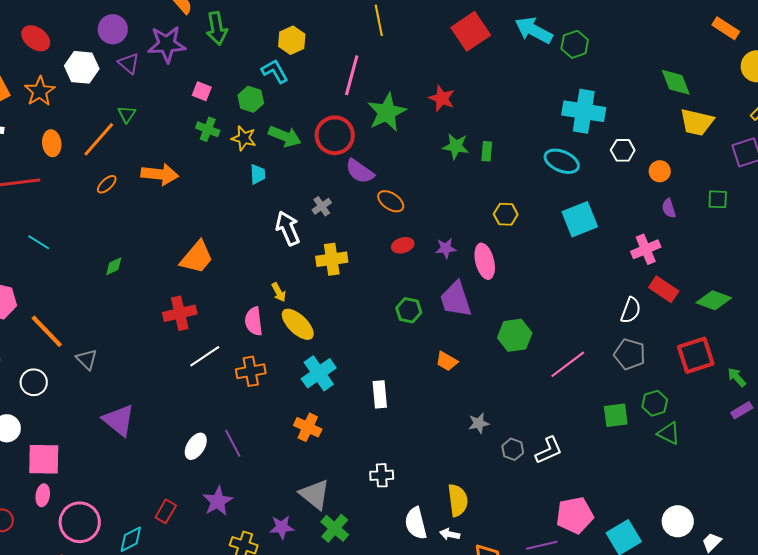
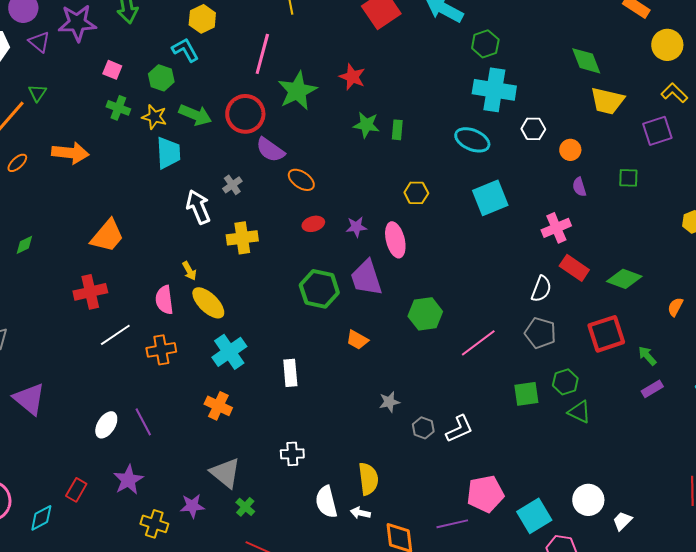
green hexagon: (575, 44) -> (485, 44), moved
cyan trapezoid: (258, 174) -> (168, 153), size x1.6
green hexagon: (409, 310) -> (319, 289), size x1.5
green cross: (335, 528) -> (245, 507), size x0.7

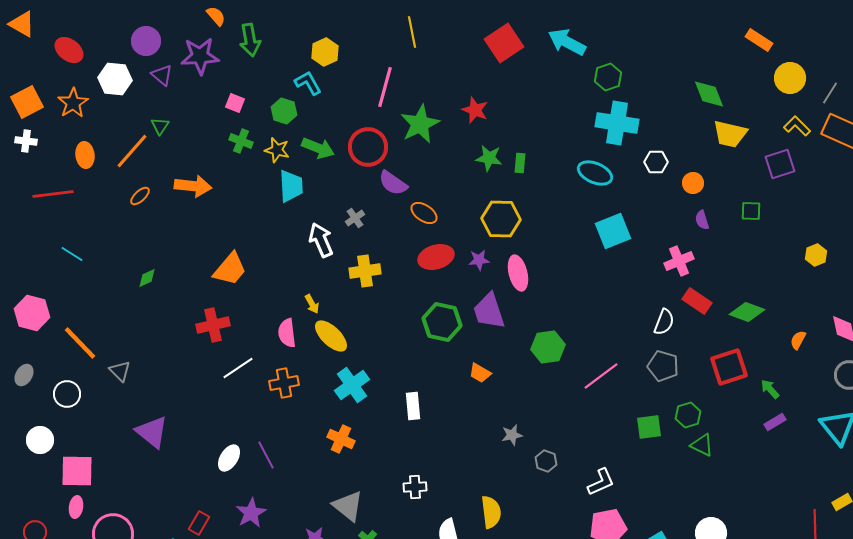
yellow hexagon: (416, 193) -> (501, 219), moved, size x1.6
red ellipse: (313, 224) -> (436, 257), size x1.6
white L-shape: (459, 429) -> (601, 482), moved

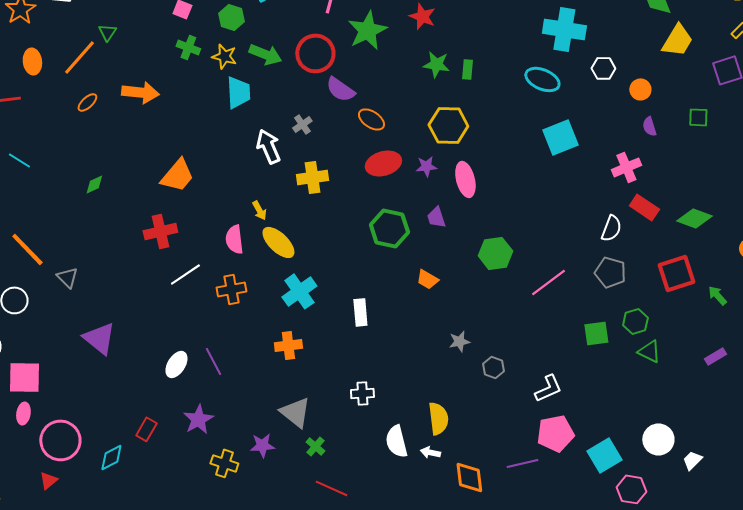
yellow trapezoid: (730, 134) -> (677, 40), turned -72
purple trapezoid: (489, 311) -> (436, 217), size x0.6
purple rectangle: (775, 422) -> (715, 356), moved
orange cross: (341, 439) -> (288, 345), turned -32

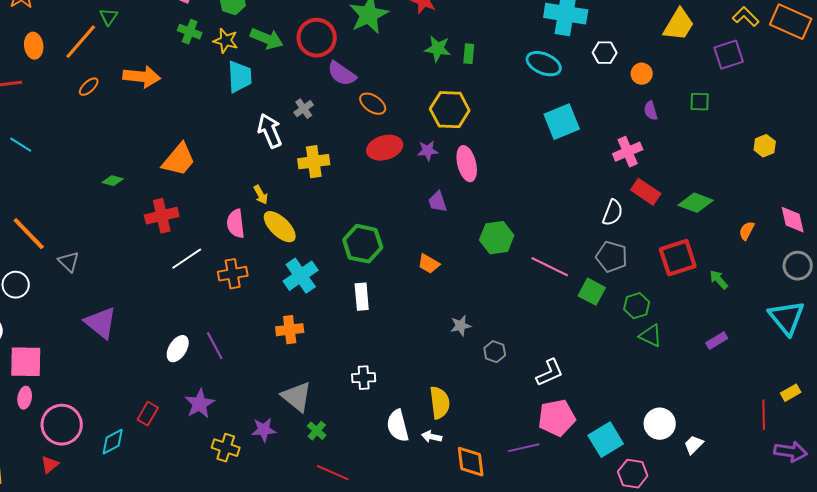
green diamond: (94, 184) -> (113, 181), moved, turned 40
green hexagon: (389, 228) -> (363, 244), moved
pink line: (548, 282) -> (550, 267), turned 63
green square: (596, 333) -> (592, 292), moved, turned 36

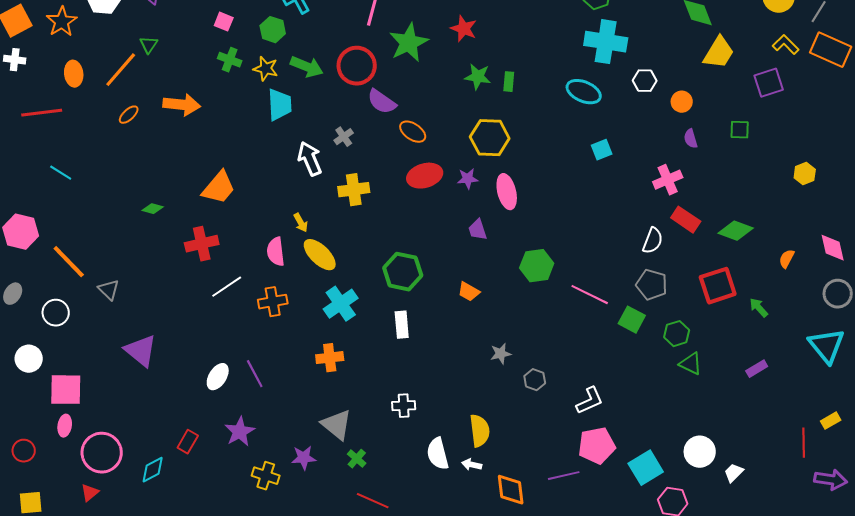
cyan square: (562, 122) -> (602, 150), size x0.6

